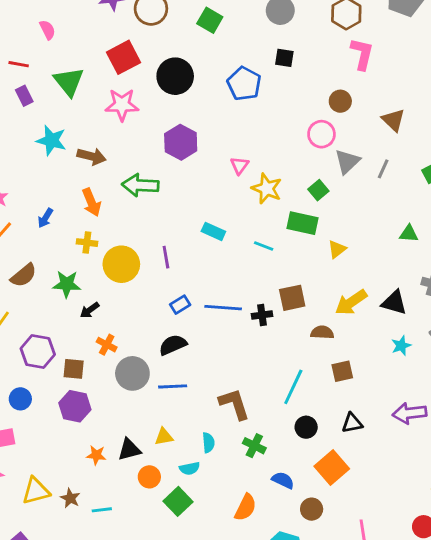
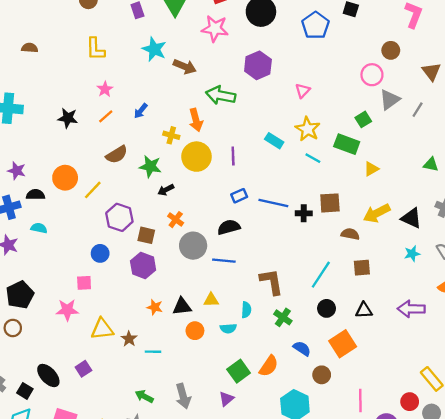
yellow star: (267, 189) -> (308, 129), moved
orange arrow: (91, 202) -> (196, 120), moved
green square: (178, 501) -> (239, 371), moved

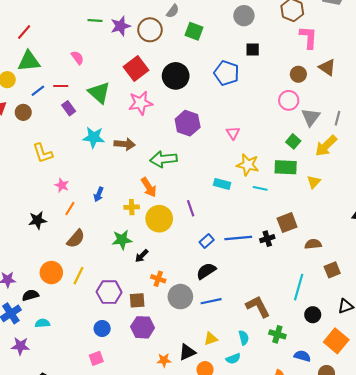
brown triangle: (431, 71) -> (327, 67), moved
brown semicircle: (117, 155) -> (76, 239), moved
yellow arrow: (377, 213) -> (326, 146), moved

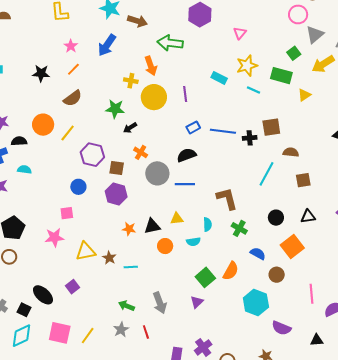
yellow star: (248, 165) -> (247, 66), turned 30
blue arrow: (99, 194) -> (107, 45), moved, size x1.6
cyan line: (299, 287) -> (267, 174), moved

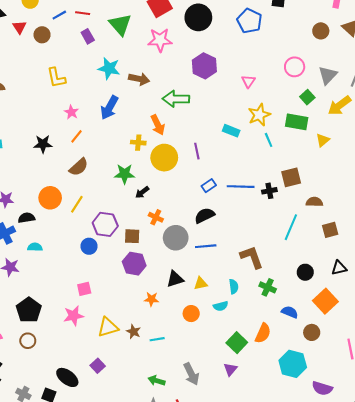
pink circle: (298, 14) -> (295, 67), moved
cyan line: (253, 90) -> (269, 140), turned 48
blue circle: (78, 187) -> (89, 246), moved
black triangle: (152, 226) -> (175, 279), moved

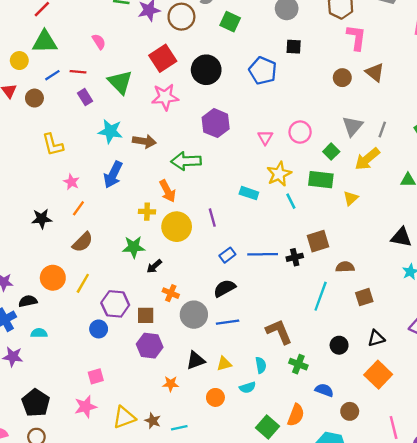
pink circle: (295, 67) -> (300, 132), moved
orange square: (325, 301) -> (378, 375), moved

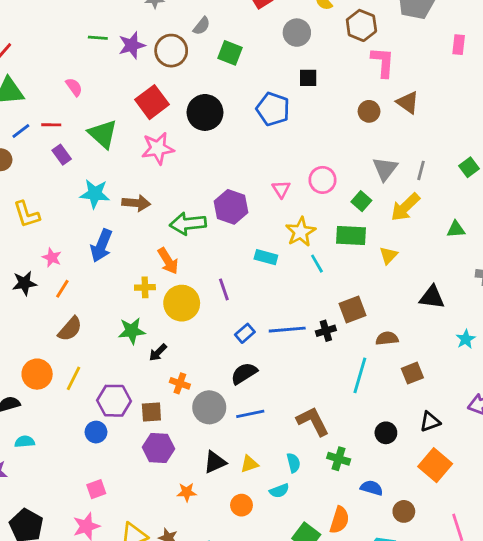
purple hexagon: (216, 123) -> (231, 207), moved
black star: (42, 219) -> (24, 283), moved
black triangle: (401, 237) -> (432, 297), moved

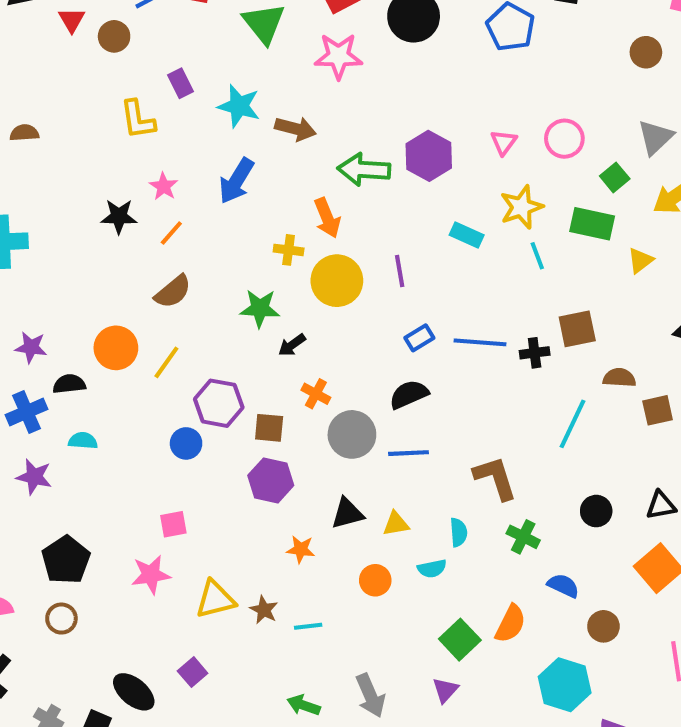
purple rectangle: (62, 155) -> (180, 83), moved
brown square: (412, 373) -> (658, 410), moved

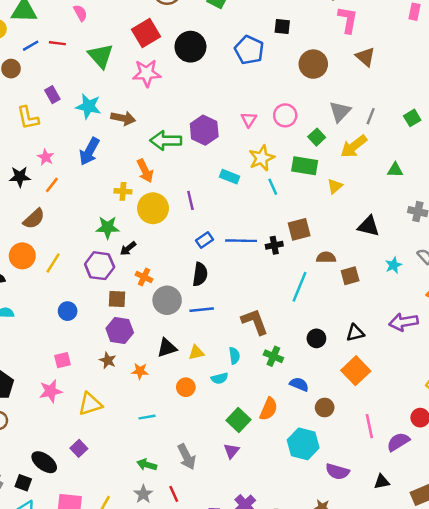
brown circle: (646, 52) -> (313, 64), moved, size x1.5
brown semicircle: (173, 292) -> (34, 219), moved
black semicircle: (409, 394) -> (200, 274), turned 125
purple hexagon: (219, 403) -> (100, 266), moved
brown star: (264, 610) -> (108, 360), moved

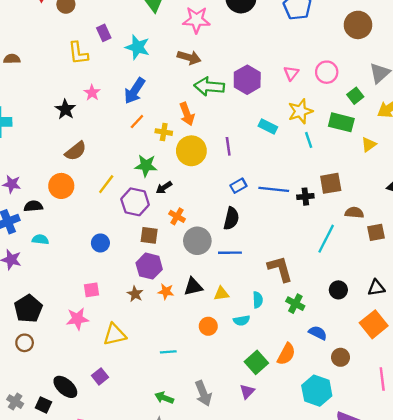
brown arrow: (123, 118) -> (189, 57), moved
black star: (20, 177) -> (65, 109), turned 30
orange line: (52, 185) -> (137, 122), moved
yellow line: (53, 263) -> (106, 184), moved
orange star: (140, 371) -> (166, 292), moved

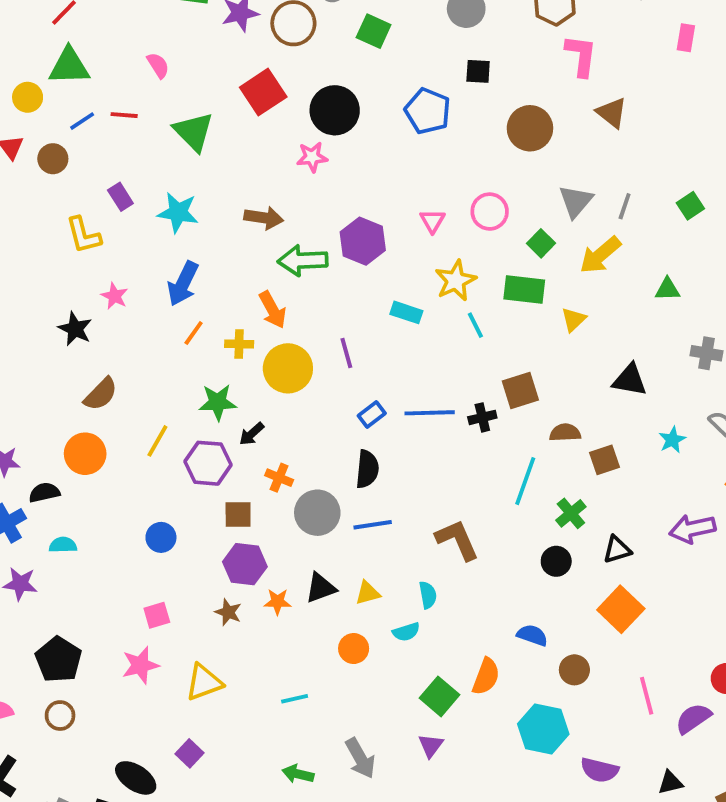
pink star: (196, 20) -> (312, 157), moved, size x0.7
green cross: (295, 304) -> (571, 513), moved, turned 30

